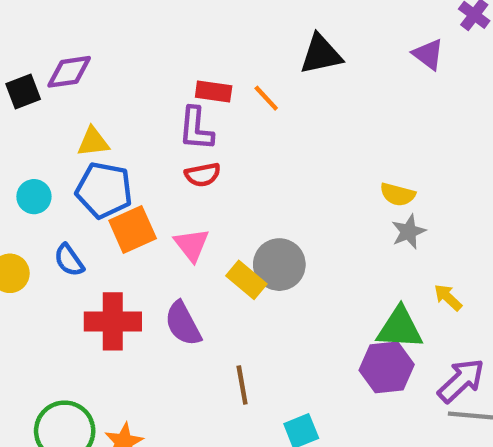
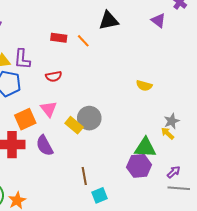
purple L-shape: (196, 129) -> (22, 59), moved
orange square: (133, 229) -> (25, 119), moved
gray star: (409, 232) -> (172, 121), moved
purple arrow: (461, 381) -> (174, 172), size x0.6
brown line: (242, 385) -> (84, 176), moved

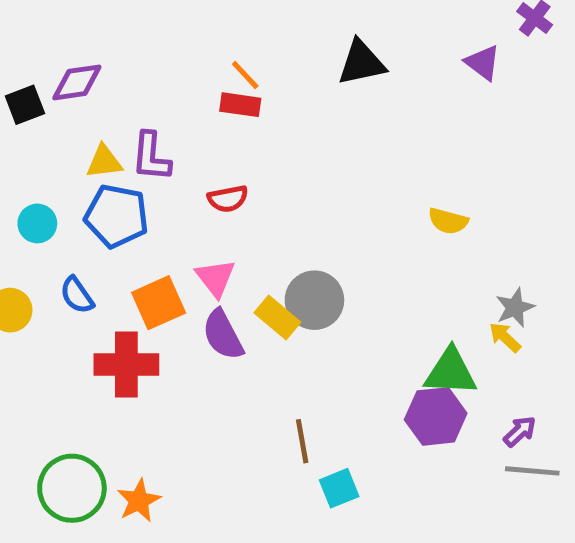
orange line: (83, 41) -> (245, 75), moved
purple semicircle: (45, 146) -> (223, 335), moved

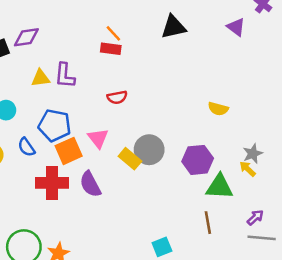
red semicircle: (228, 199) -> (117, 97), moved
blue pentagon: (116, 216) -> (55, 125), moved
purple semicircle: (223, 335) -> (90, 184), moved
purple hexagon: (436, 416) -> (198, 160), moved
brown line: (302, 441) -> (208, 223), moved

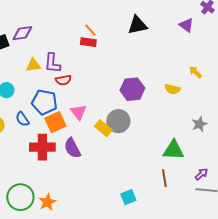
red semicircle: (117, 97) -> (63, 80), moved
purple hexagon: (198, 160) -> (132, 89), moved
yellow arrow: (248, 169) -> (195, 72), moved

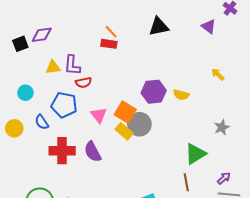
yellow semicircle: (172, 89) -> (181, 95), moved
orange square: (55, 122) -> (125, 112), moved, turned -35
green triangle: (173, 150) -> (195, 154), turned -35

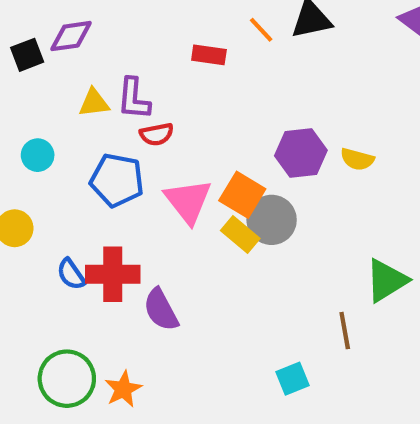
orange line: (111, 32) -> (261, 30), moved
pink triangle: (99, 115) -> (188, 201), size x1.4
blue semicircle: (42, 122) -> (71, 274), moved
purple semicircle: (93, 152) -> (161, 310), moved
brown line: (186, 182) -> (345, 331), moved

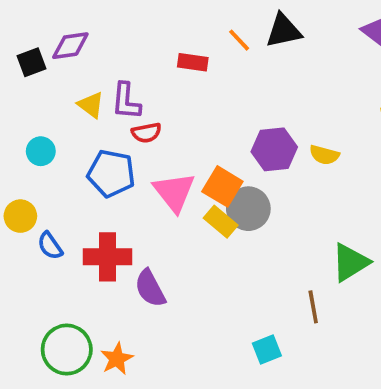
yellow triangle: (94, 103) -> (91, 105), turned 44
blue semicircle: (71, 274) -> (50, 246), moved

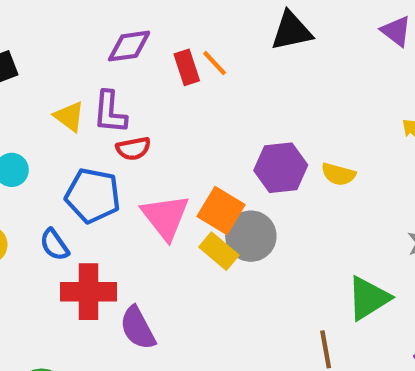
orange line: (239, 40) -> (215, 63), moved
purple diamond: (70, 46) -> (129, 46), moved
red rectangle: (193, 62) -> (187, 67), turned 64
blue semicircle: (50, 246) -> (54, 245), moved

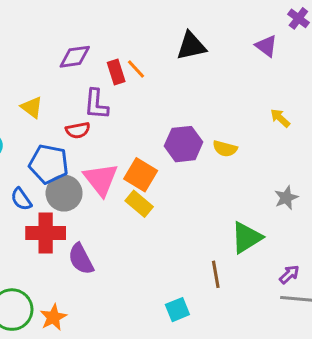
purple L-shape: (110, 112) -> (96, 104), moved
gray circle: (251, 236) -> (64, 193), moved

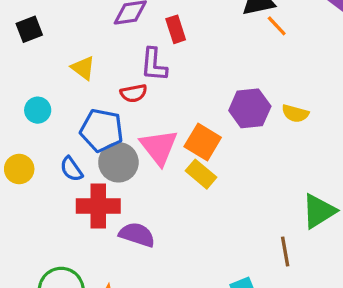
orange line: (136, 69) -> (277, 26), moved
purple semicircle: (81, 259) -> (137, 235), turned 136

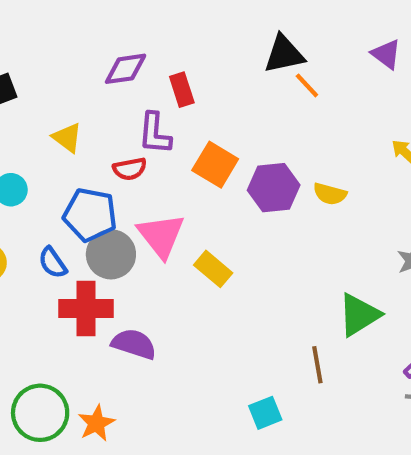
orange square: (203, 142) -> (215, 165), moved

